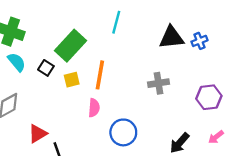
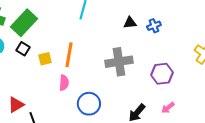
black triangle: (171, 37) -> (130, 23), size x0.6
green rectangle: (71, 46) -> (24, 23), moved
gray cross: (158, 83) -> (119, 62), size x1.5

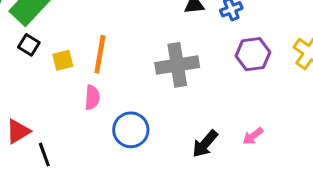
purple hexagon: (162, 74) -> (253, 54), moved

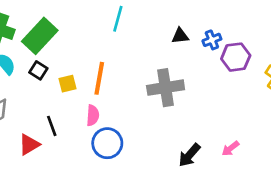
purple hexagon: (253, 54) -> (236, 57), moved
blue circle: (131, 130) -> (107, 143), moved
black line: (44, 155) -> (52, 126), moved

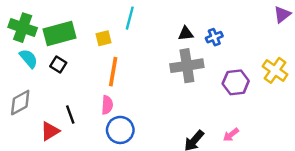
green rectangle: (40, 36) -> (60, 34), turned 32
purple hexagon: (236, 57) -> (236, 82), moved
yellow square: (68, 84) -> (104, 38), moved
gray cross: (166, 88) -> (187, 66), moved

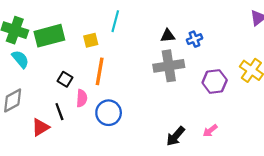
black square: (58, 64) -> (65, 79), moved
pink semicircle: (107, 105) -> (82, 98), moved
blue circle: (120, 130) -> (109, 113), moved

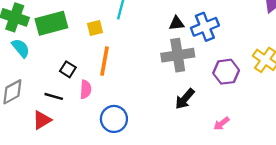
blue cross: (194, 39) -> (205, 27), size x1.6
black line: (59, 112) -> (54, 96), moved, turned -54
blue circle: (109, 113) -> (114, 119), moved
black arrow: (176, 136) -> (185, 99), moved

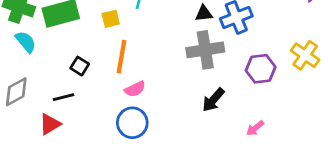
pink semicircle: (86, 89) -> (135, 89), moved, turned 60
black line: (54, 96) -> (63, 97), turned -30

